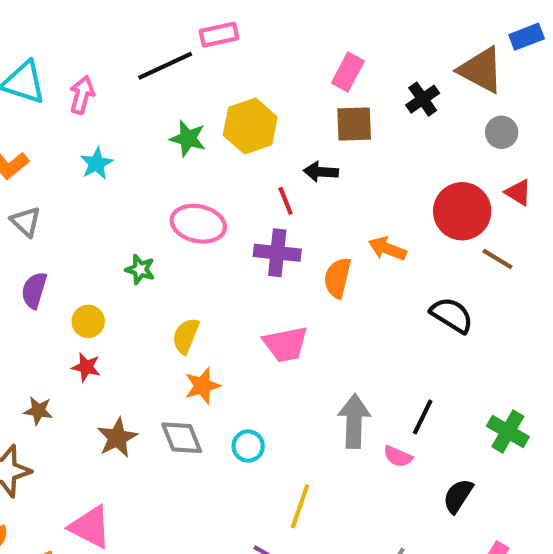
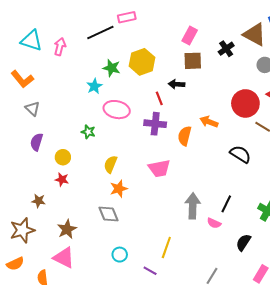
cyan star: (96, 163) -> (94, 86), moved
brown star: (117, 438) -> (67, 229), moved
cyan circle: (248, 446) -> (120, 255), moved

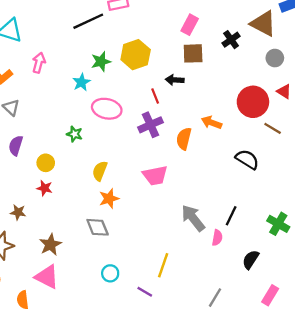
pink arrow: (60, 47) -> (39, 63), moved
green star: (112, 68) -> (101, 61), turned -30
purple cross: (155, 124) -> (150, 125), turned -30
gray arrow: (193, 206) -> (193, 218), turned -40
pink semicircle: (214, 223) -> (217, 238), turned -104

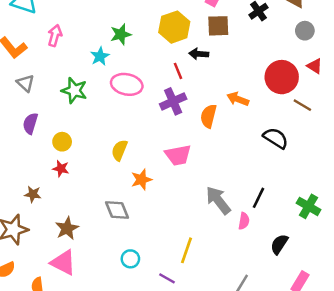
yellow hexagon: (136, 55) -> (174, 27), moved
green star: (74, 134) -> (74, 90), moved, size x1.5
orange star: (109, 199) -> (141, 180), moved

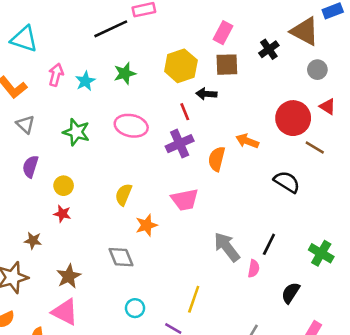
cyan star: (100, 56) -> (85, 81), moved

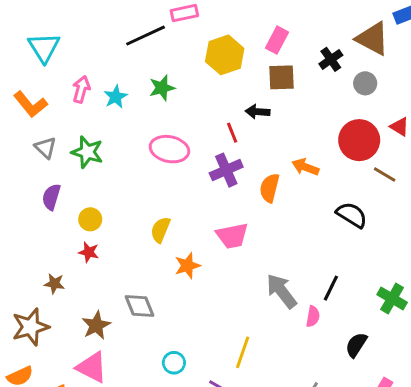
cyan triangle: (24, 39) -> (44, 47), turned 40
yellow hexagon: (181, 66) -> (225, 55), moved
gray circle: (317, 70) -> (365, 83), moved
green star: (76, 132) -> (87, 152), moved
gray diamond: (121, 257) -> (140, 306), moved

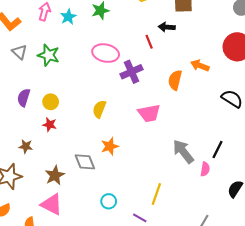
purple cross: (226, 170) -> (131, 72), moved
purple semicircle: (51, 197) -> (24, 98), moved
orange star: (187, 266) -> (110, 146), moved

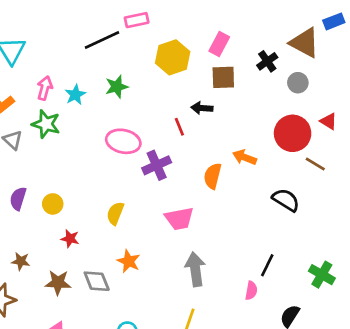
green star: (49, 55) -> (46, 124), moved
red star: (50, 125) -> (70, 239), moved
orange star: (110, 146) -> (129, 261), turned -30
gray arrow: (183, 152) -> (195, 269), moved, turned 30
brown star: (55, 175) -> (58, 283), moved, turned 30

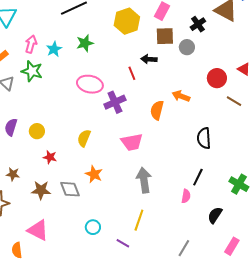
gray circle: (298, 83) -> (187, 47), moved
red circle: (293, 133) -> (217, 78), size x0.7
black semicircle: (286, 200) -> (204, 138), moved, turned -125

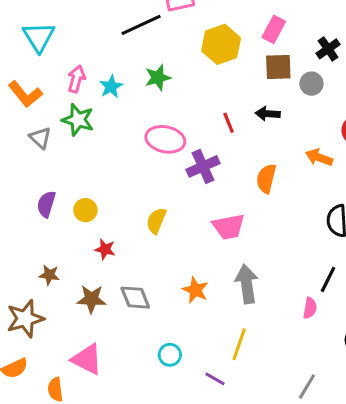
black arrow: (149, 59) -> (268, 114), moved
orange arrow: (181, 96) -> (319, 157), moved
orange star: (94, 174) -> (195, 290), moved

